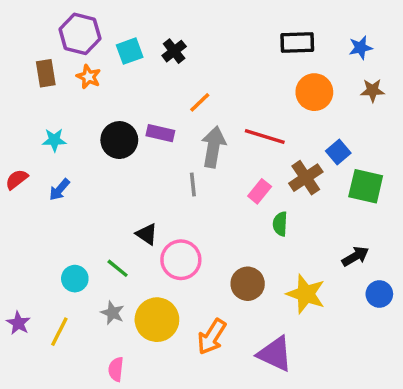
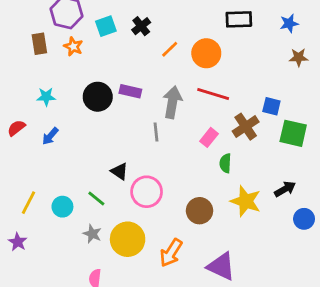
orange circle: (314, 92) -> (206, 53), moved
orange line: (200, 102) -> (170, 49), moved
blue square: (338, 152) -> (271, 106), turned -36
yellow star: (306, 294) -> (246, 201), moved
yellow line: (59, 332) -> (29, 203), moved

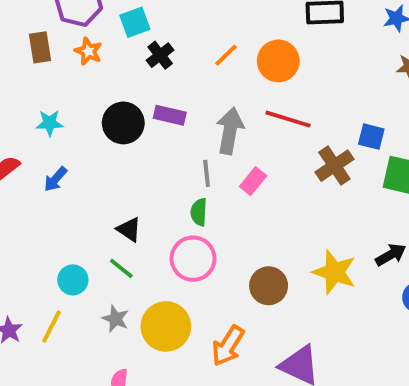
black cross: (141, 26) -> (160, 55), moved
pink rectangle: (209, 137) -> (253, 181), moved
green semicircle: (225, 163) -> (199, 212), moved
black triangle: (119, 171) -> (129, 230), moved
yellow line: (29, 203) -> (52, 326), moved

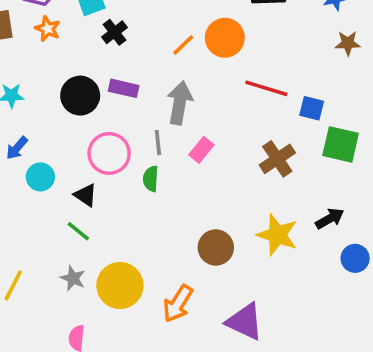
orange line: (226, 55) -> (183, 45), moved
red line: (288, 119) -> (266, 88), moved
brown cross: (334, 166) -> (277, 159), moved
pink circle: (193, 259) -> (109, 153), moved
cyan circle: (73, 280) -> (40, 177), moved

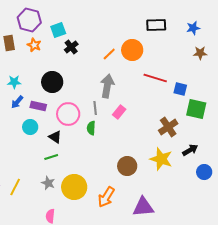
purple rectangle: (124, 88) -> (38, 106), moved
blue arrow: (17, 148) -> (17, 102), moved
brown cross: (277, 159) -> (168, 127), moved
green line: (78, 231) -> (51, 157), turned -56
purple triangle: (245, 322) -> (143, 207), turned -30

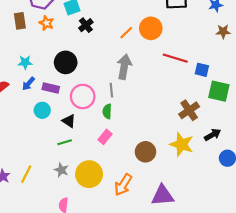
pink rectangle: (119, 112) -> (105, 137), moved

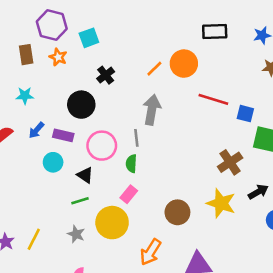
black cross: (86, 25) -> (106, 75), moved
cyan star: (25, 62) -> (25, 96), moved
yellow circle: (89, 174) -> (112, 223), moved

